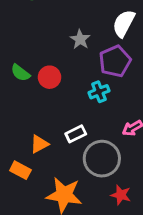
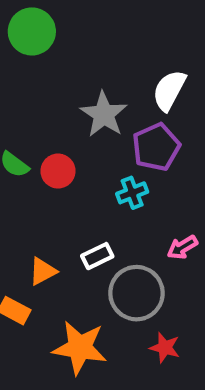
gray star: (80, 39) -> (104, 114), size x1.5

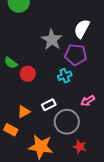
purple pentagon: (156, 147) -> (76, 55), turned 30
red circle: (58, 171) -> (28, 74), moved

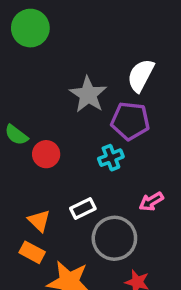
orange triangle: (24, 112) -> (39, 221), turned -48
orange rectangle: (11, 130) -> (32, 252), moved

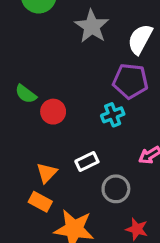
gray star: (88, 95) -> (92, 26), moved
orange triangle: (39, 221) -> (47, 173), turned 30
gray circle: (114, 238) -> (116, 189), size x0.7

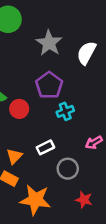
purple pentagon: (130, 81) -> (49, 85), moved, turned 30

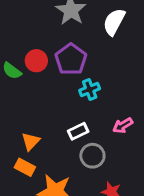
red circle: (19, 109) -> (36, 61), moved
white rectangle: (45, 147) -> (78, 131), moved

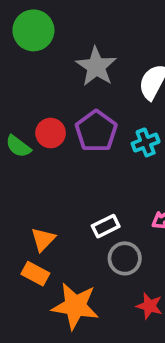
cyan cross: (90, 90) -> (146, 143), moved

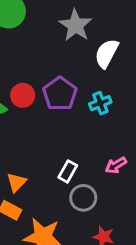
gray star: (96, 67) -> (75, 25), moved
white rectangle: (106, 226) -> (68, 171), turned -35

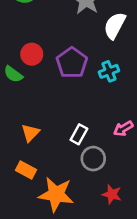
red circle: (23, 95) -> (32, 54), moved
orange triangle: (16, 182) -> (30, 133), moved

